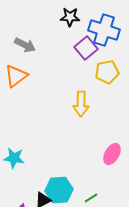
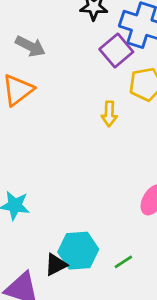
yellow arrow: (81, 104) -> (109, 114), moved, size x0.7

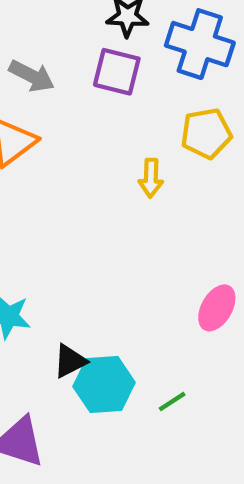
purple square: (116, 50) -> (117, 72), moved, turned -36
black triangle: (56, 265) -> (70, 361), moved

